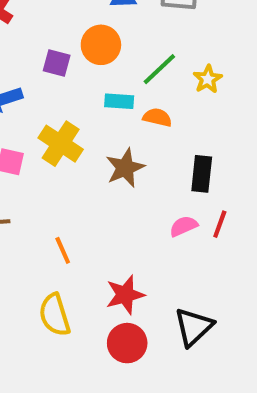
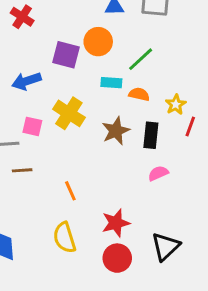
purple square: (57, 63) -> (66, 55), size x1.4
yellow star: (208, 79) -> (176, 105), moved
black rectangle: (202, 174) -> (151, 135), moved
red line: (220, 224) -> (190, 126), moved

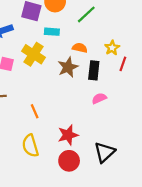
cyan rectangle: (111, 83) -> (52, 32), moved
orange semicircle: (139, 94) -> (80, 48), moved

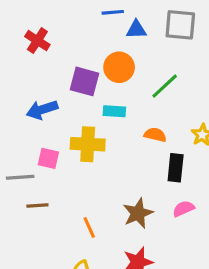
yellow cross: (34, 54) -> (88, 144), turned -30
brown star: (68, 67) -> (138, 213), moved

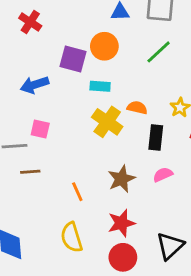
green line: (165, 86) -> (159, 52), moved
yellow cross: (88, 144) -> (107, 122), moved, turned 32

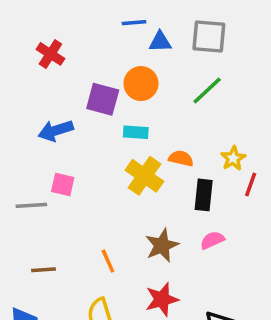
brown line: (30, 172) -> (44, 270), moved

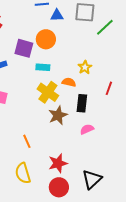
green line: (207, 91) -> (105, 27), moved
yellow star: (233, 158) -> (85, 67), moved
red line: (251, 184) -> (109, 88), moved
brown star: (162, 245) -> (58, 115), moved

